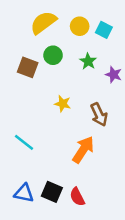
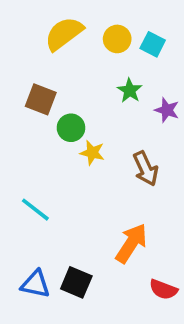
green circle: (53, 55) -> (71, 128), moved
orange arrow: (83, 150) -> (131, 243), moved
red semicircle: (77, 197) -> (163, 289), moved, turned -42

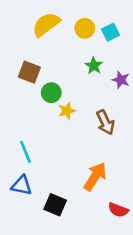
cyan square: (153, 44) -> (111, 32), turned 36
yellow star: (92, 153) -> (67, 111), turned -30
cyan line: (35, 210) -> (25, 152), turned 30
blue triangle: (35, 284) -> (22, 185), moved

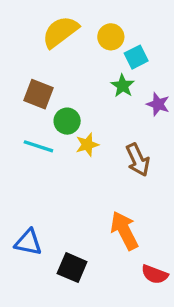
cyan square: (111, 32) -> (136, 57), moved
cyan line: (25, 152) -> (38, 146), moved, turned -50
orange arrow: (95, 176) -> (124, 231), turned -60

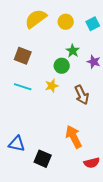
cyan square: (136, 57) -> (93, 24), moved
green circle: (67, 121) -> (62, 66), moved
red semicircle: (155, 274) -> (92, 163), turned -35

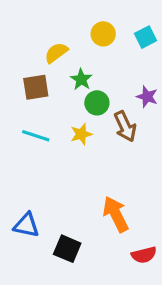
yellow semicircle: (36, 19) -> (56, 53), moved, size x0.7
green star: (73, 51) -> (81, 79), moved
brown square: (23, 56) -> (36, 87), turned -30
brown arrow: (82, 95) -> (125, 126), moved

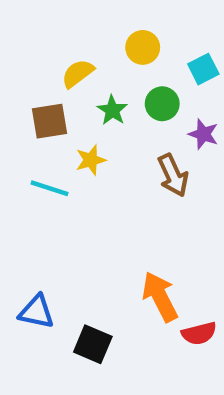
cyan square: (146, 37) -> (203, 69), moved
green circle: (97, 103) -> (162, 104), moved
yellow star: (81, 134) -> (91, 160), moved
red semicircle: (144, 255) -> (199, 333), moved

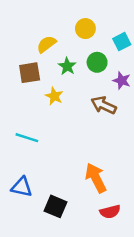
yellow star: (91, 160) -> (54, 96), turned -30
brown arrow: (173, 175) -> (104, 105), turned 140
cyan line: (50, 188) -> (27, 138), moved
red semicircle: (199, 333) -> (110, 212), moved

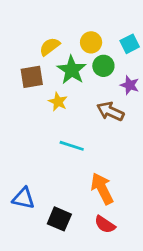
yellow circle: (85, 29) -> (91, 42), moved
green star: (67, 66) -> (72, 70), size x1.5
cyan line: (27, 138) -> (72, 146), moved
red semicircle: (110, 212) -> (105, 224), moved, turned 48

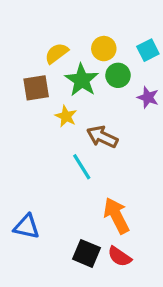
brown arrow: (110, 111) -> (102, 137), moved
cyan line: (72, 146) -> (82, 167), turned 40
black square: (59, 219) -> (86, 253), moved

